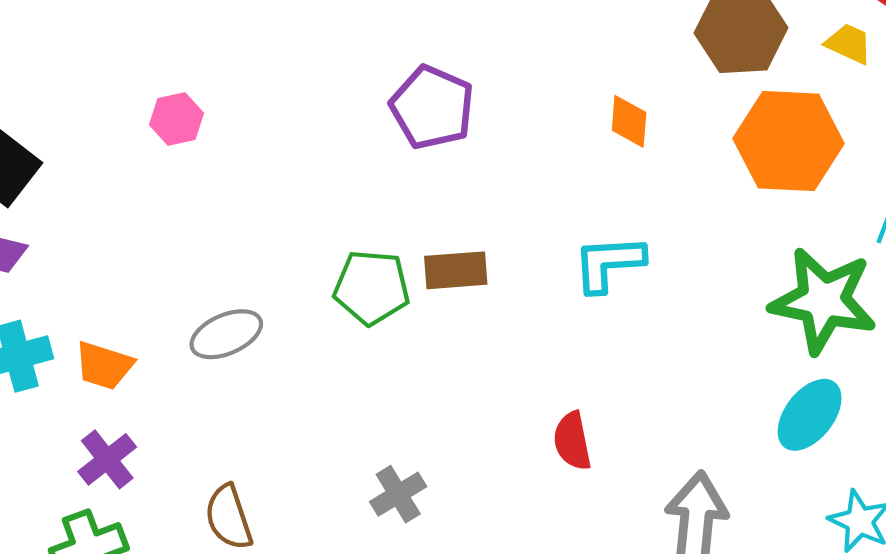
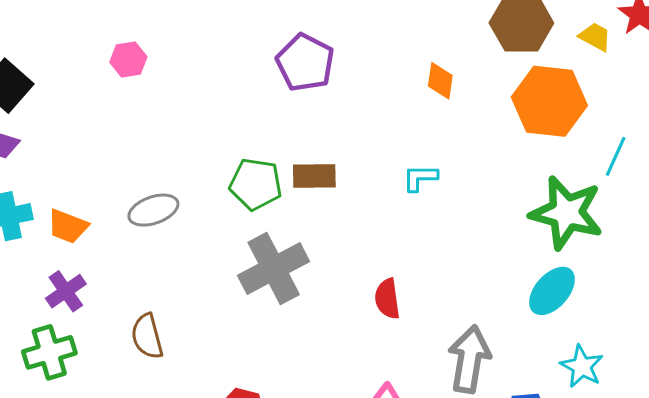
cyan L-shape: (609, 263) -> (420, 178), size x0.7
gray cross: (398, 494) -> (274, 268), moved, size x1.8

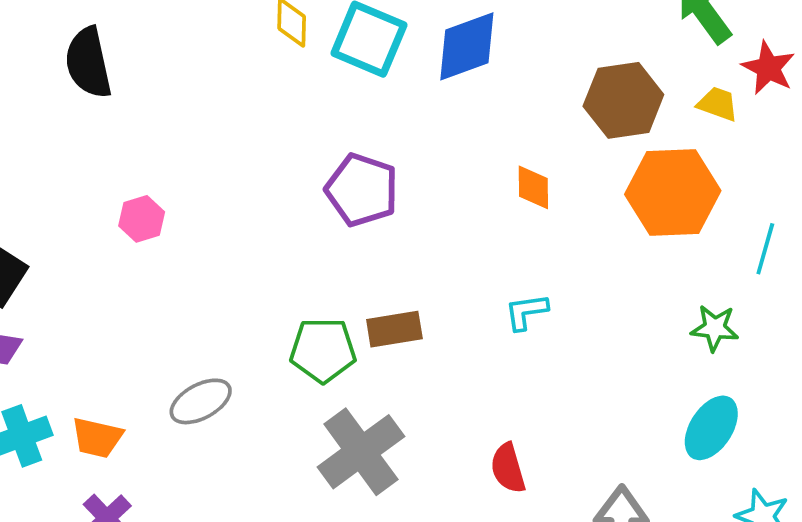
green star: (566, 213) -> (715, 328), size x0.5

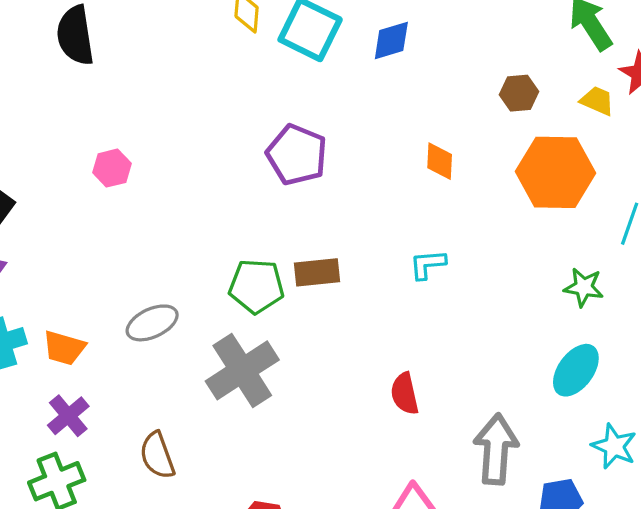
blue diamond: (467, 46) -> (391, 40), size x0.7
brown hexagon: (623, 100) -> (519, 93), size x0.6
gray cross: (361, 452) -> (242, 370), moved

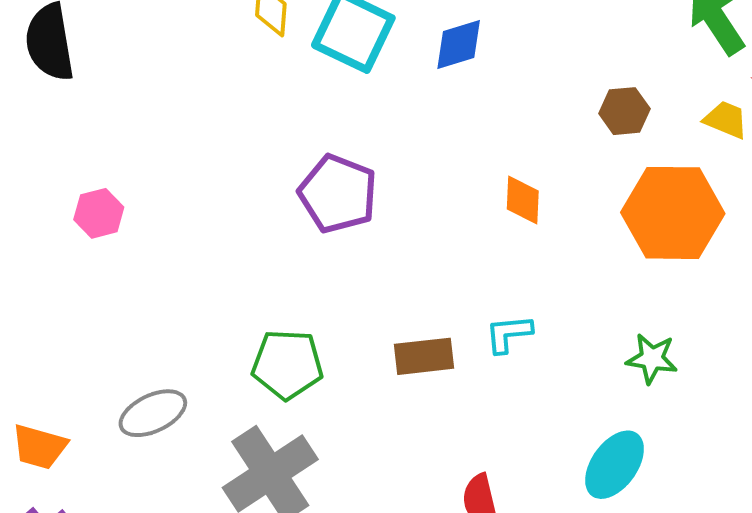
brown rectangle: (317, 272) -> (424, 356), moved
green star: (584, 287) -> (652, 359), moved
cyan ellipse: (576, 370) -> (615, 465), moved

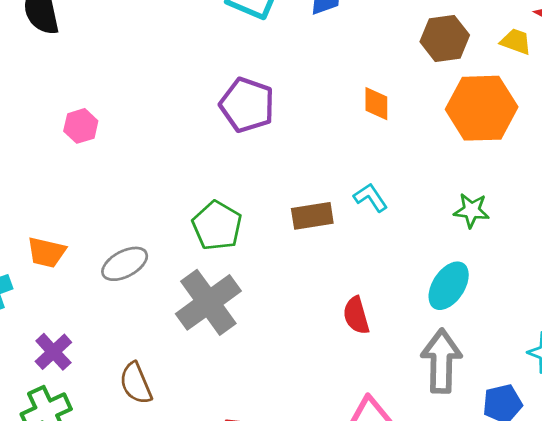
brown hexagon: (624, 111) -> (445, 38), size x1.4
cyan L-shape: (509, 334) -> (371, 197), turned 64
green pentagon: (287, 364) -> (217, 226), turned 30
orange trapezoid: (39, 447) -> (46, 252), moved

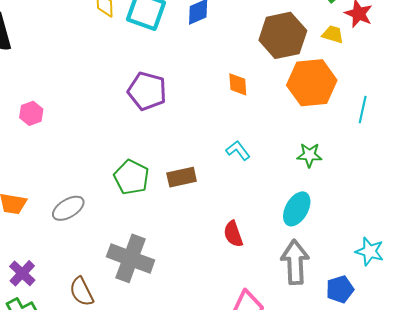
brown hexagon: (445, 38) -> (283, 35), size x1.4
brown rectangle: (312, 216) -> (182, 177), moved
gray cross: (208, 302) -> (131, 258), moved, turned -30

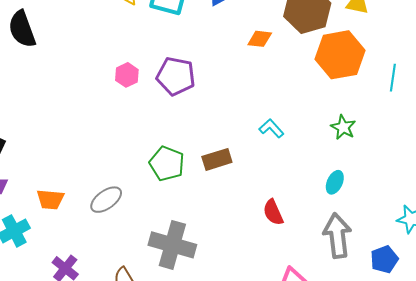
orange diamond: (238, 84) -> (260, 39), moved, turned -75
pink hexagon: (31, 113) -> (127, 75), moved
green star: (309, 155) -> (343, 127), turned 30
cyan ellipse: (297, 209) -> (335, 182), size x0.7

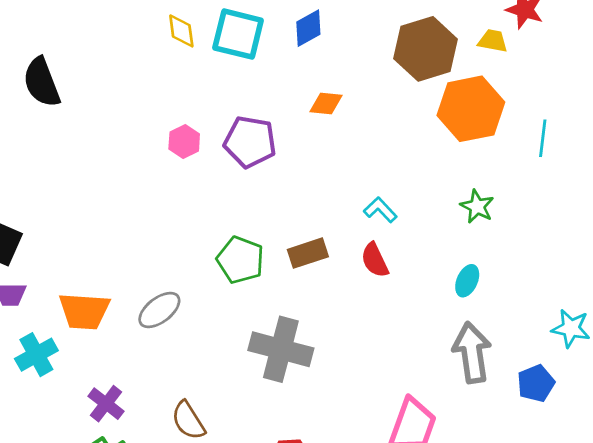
orange diamond: (260, 39) -> (326, 103), moved
orange trapezoid: (50, 199) -> (84, 311), size x1.4
red semicircle: (273, 212) -> (375, 260), moved
gray cross: (172, 245) -> (281, 349), moved

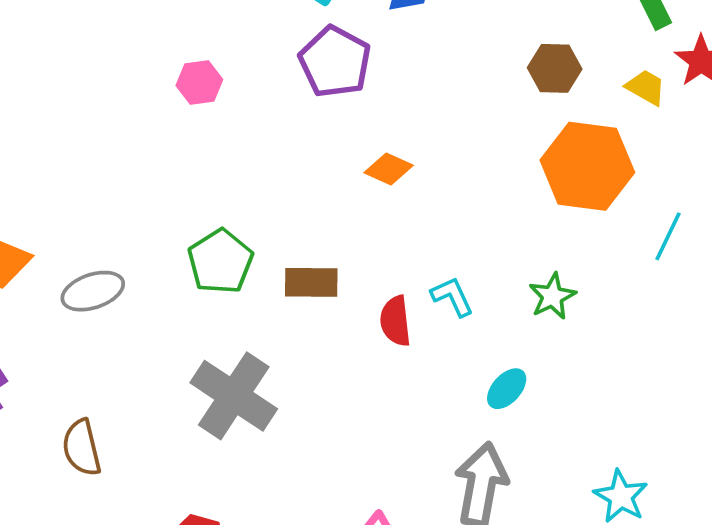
brown hexagon: (426, 49) -> (555, 68), size x0.6
orange diamond: (326, 103) -> (389, 169), moved
purple pentagon: (250, 142) -> (335, 62), moved
cyan L-shape: (380, 210) -> (452, 297), moved

